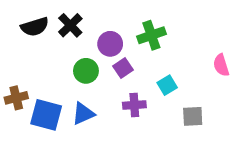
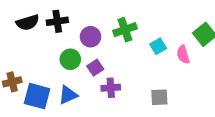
black cross: (70, 25) -> (57, 21), turned 36
purple square: (123, 68) -> (95, 68), moved
cyan square: (167, 85) -> (158, 46), moved

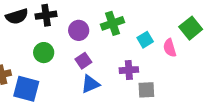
green circle: (70, 59) -> (44, 53), moved
purple cross: (111, 88) -> (129, 70), moved
blue triangle: (68, 95) -> (90, 84), moved

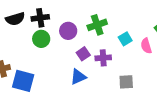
green circle: (44, 53) -> (41, 39), moved
purple square: (83, 61) -> (83, 54), moved
purple cross: (129, 70) -> (103, 58), moved

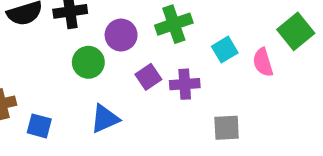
green circle: (41, 39) -> (88, 62), moved
blue triangle: (78, 77) -> (105, 119), moved
blue square: (23, 81) -> (39, 126), size x0.6

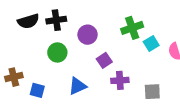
green cross: (174, 24) -> (132, 28), moved
green circle: (88, 62) -> (57, 52), moved
purple cross: (185, 84) -> (120, 80), moved

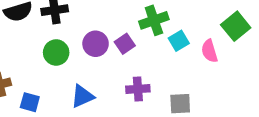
purple circle: (88, 35) -> (96, 44), moved
purple square: (104, 60) -> (125, 44), moved

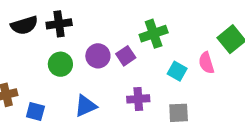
cyan square: (179, 41) -> (177, 71), moved, turned -30

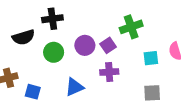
black semicircle: (24, 25) -> (23, 37), moved
cyan square: (177, 71) -> (151, 58), turned -35
purple cross: (138, 99) -> (109, 72), moved

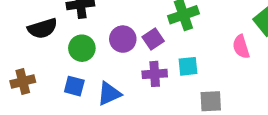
cyan square: (151, 58) -> (188, 66), moved
blue square: (33, 92) -> (74, 86), moved

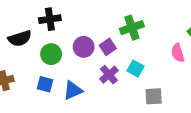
cyan square: (188, 66) -> (135, 69), turned 35
purple cross: (155, 74) -> (109, 75), turned -36

